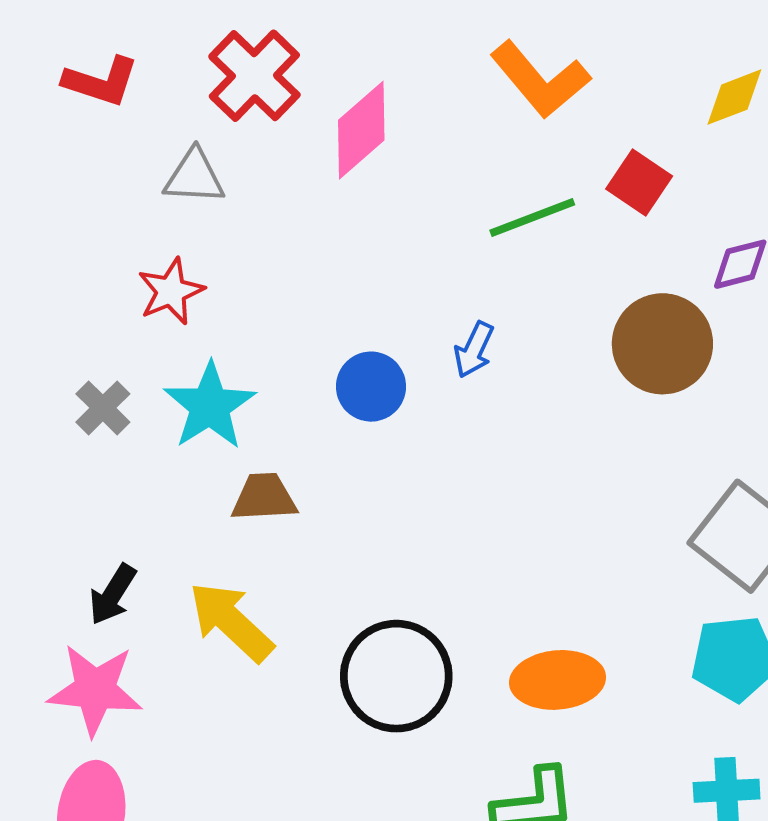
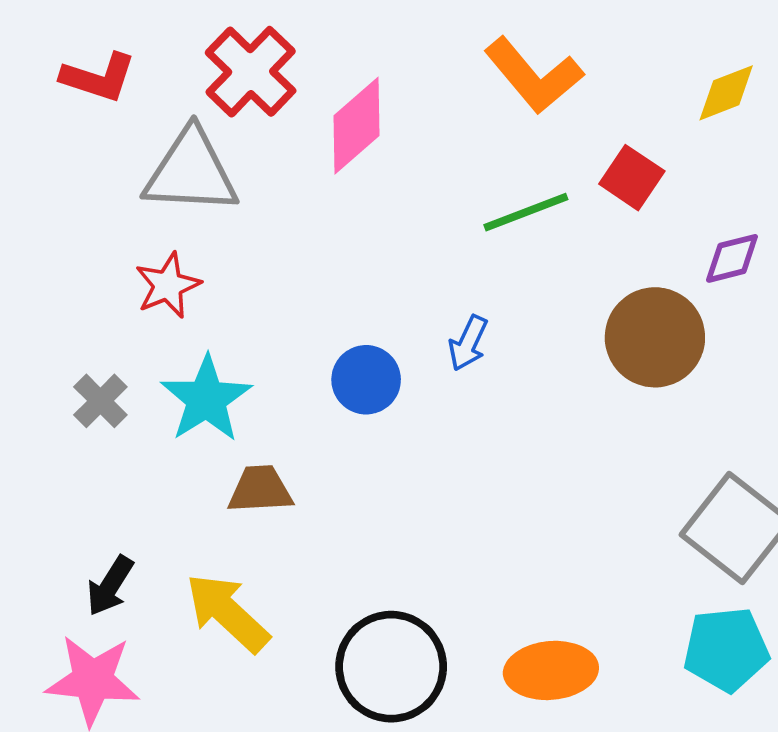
gray triangle: (194, 177) -> (191, 172), size x1.6

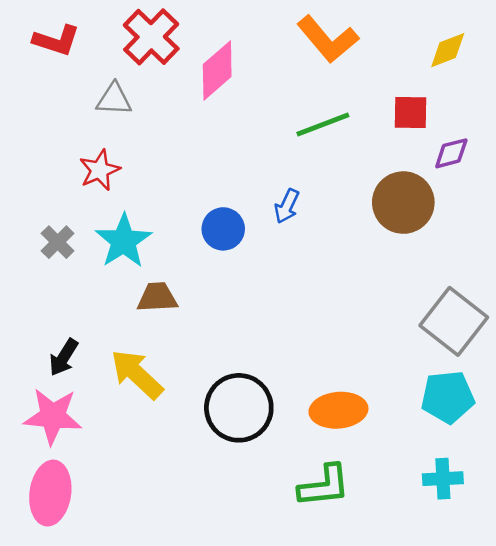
gray triangle: (191, 172) -> (114, 99), size x0.6
red square: (632, 178) -> (410, 112), moved, turned -33

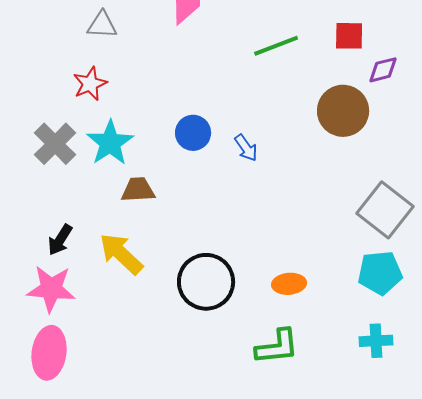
blue arrow: (287, 206) -> (246, 148), moved, turned -60
gray cross: (58, 242) -> (55, 144), size x1.5
orange ellipse: (338, 410) -> (289, 284), size x0.7

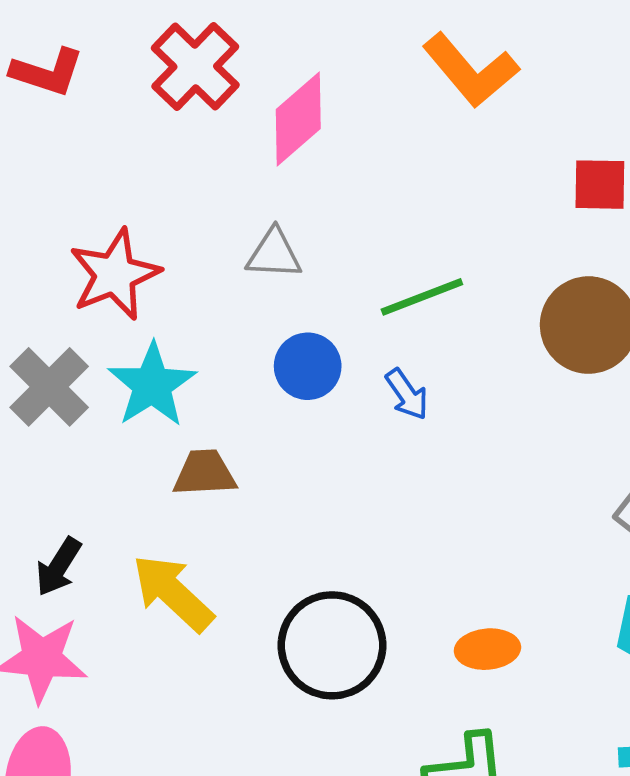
gray triangle: (102, 25) -> (274, 254), moved
green line: (276, 46) -> (422, 297), moved
red star: (90, 84) -> (115, 274), size x1.4

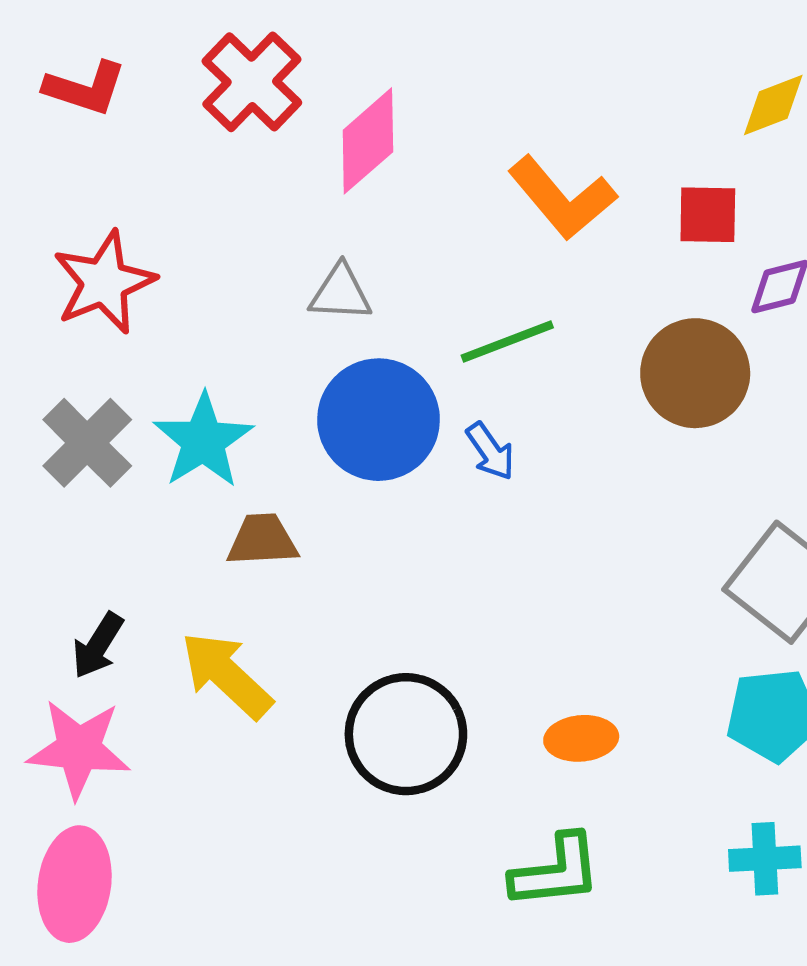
orange L-shape: (471, 70) -> (562, 198), moved
red star: (115, 274) -> (104, 282), moved
blue circle: (308, 366) -> (379, 420), size x1.6

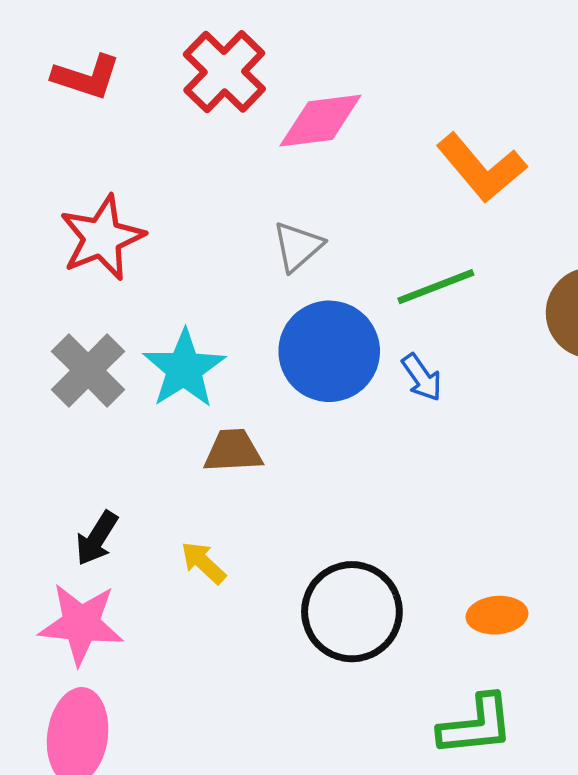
pink diamond: (368, 141) -> (320, 121), turned 34
gray triangle: (341, 293) -> (298, 246), turned -44
yellow arrow: (227, 675) -> (203, 563), size x0.6

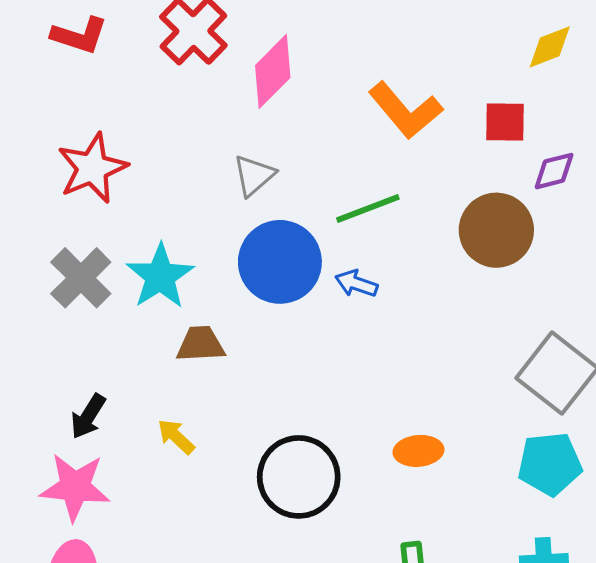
pink diamond: (320, 121) -> (273, 71), turned -38
blue arrow: (422, 377) -> (356, 284), turned 144
orange ellipse: (497, 615) -> (418, 451), moved

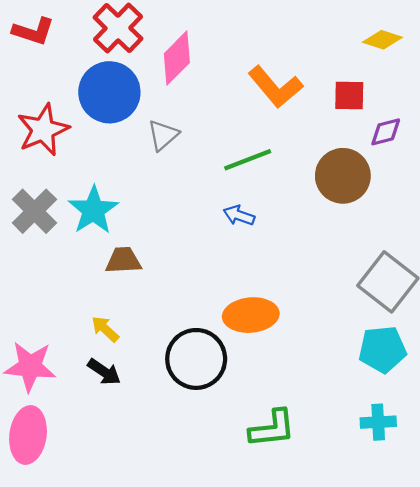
yellow diamond: (550, 47) -> (382, 40), turned 39
blue circle: (280, 262) -> (109, 92), moved
black arrow: (88, 416) -> (104, 372), moved, turned -88
orange ellipse: (418, 451) -> (251, 315), moved, size x1.5

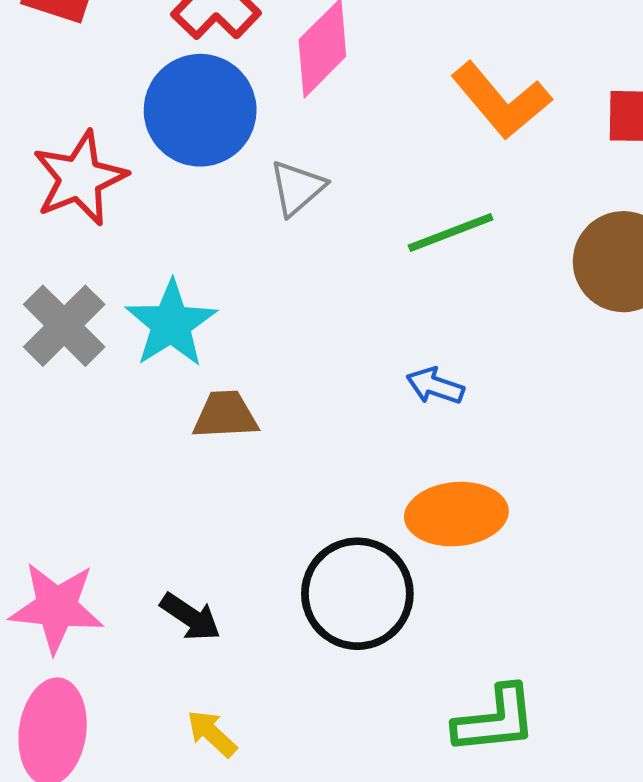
blue arrow: (239, 215) -> (435, 386), moved
yellow arrow: (105, 329) -> (212, 733), moved

